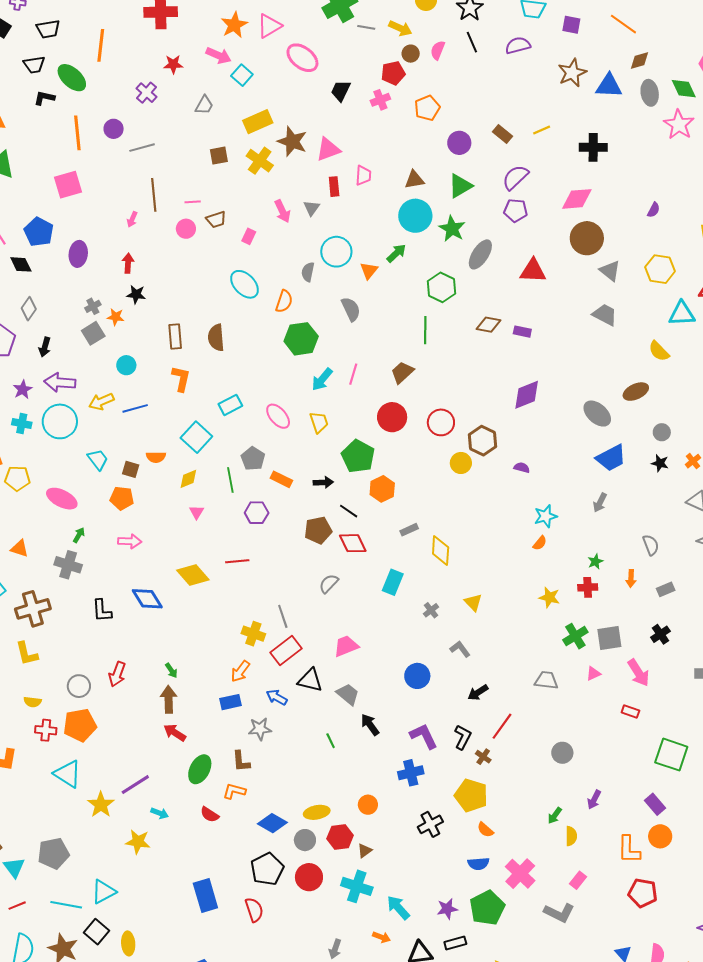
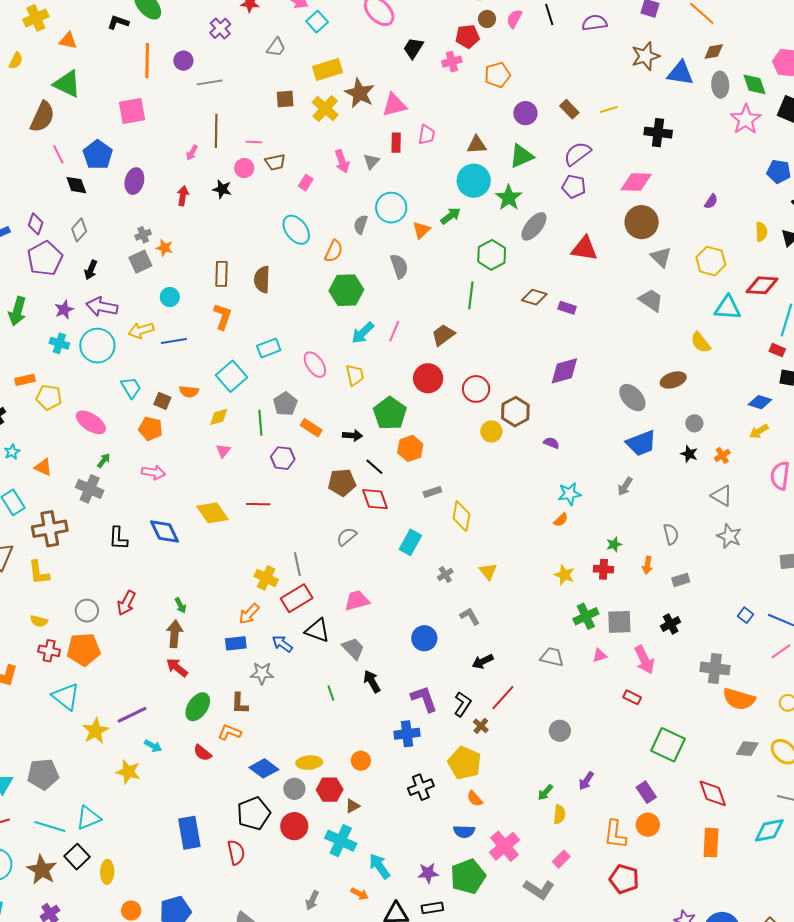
black star: (136, 294) -> (222, 189), moved

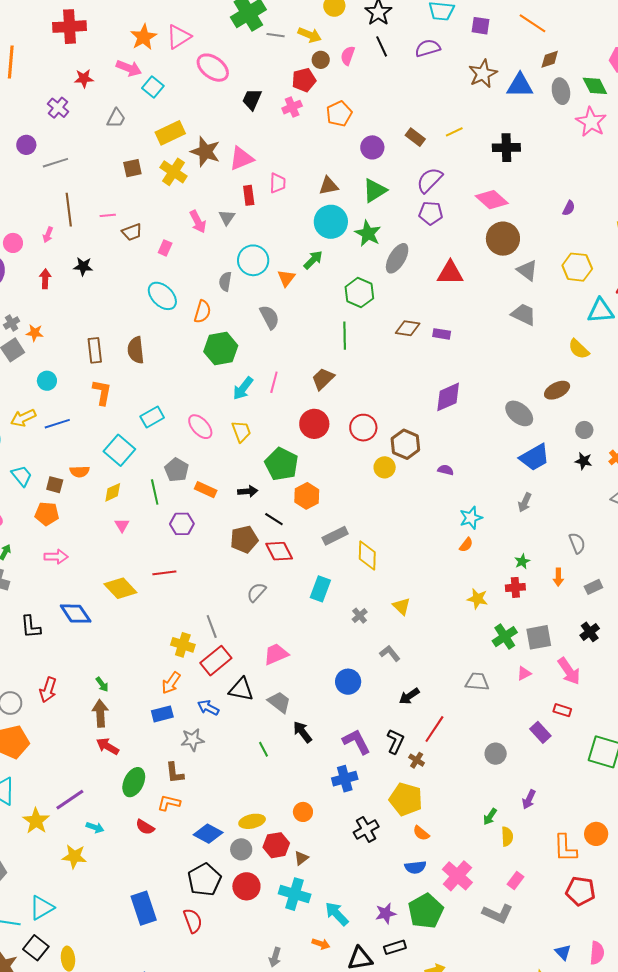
pink circle: (244, 168) -> (13, 243), moved
pink diamond: (636, 182) -> (492, 200), turned 48
gray rectangle: (432, 492) -> (335, 536), size x1.4
purple rectangle: (646, 792) -> (540, 732), moved

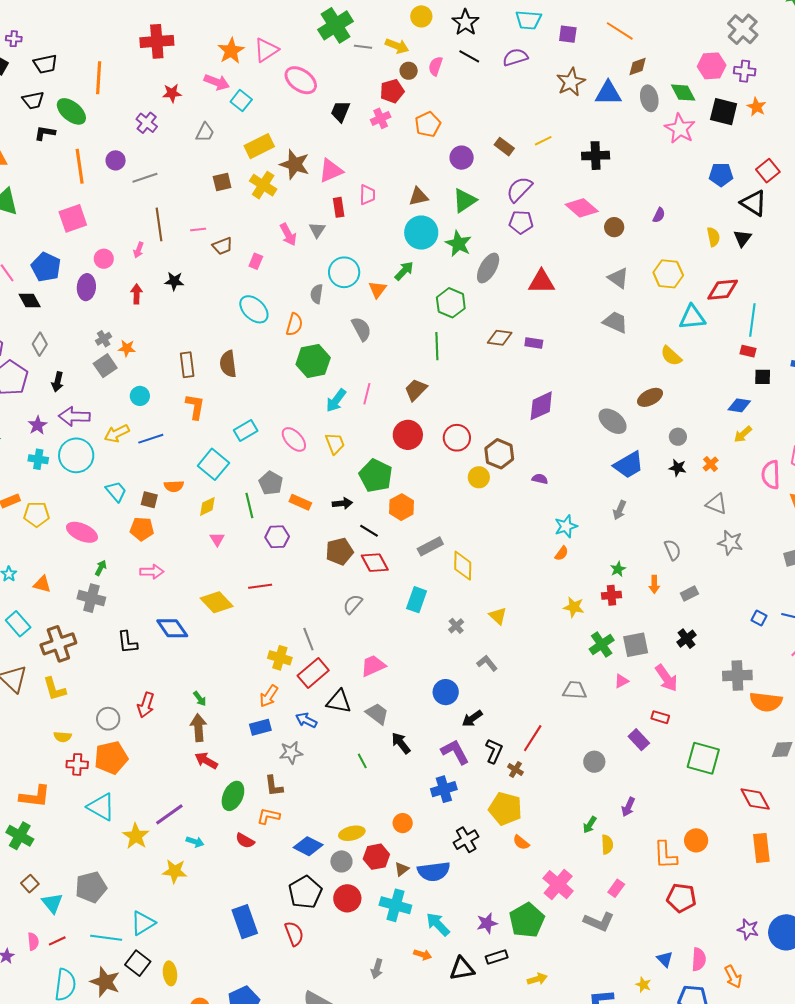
black line: (382, 46) -> (469, 56), turned -35
brown circle: (503, 239) -> (614, 227), moved, size x0.6
black arrow: (409, 696) -> (472, 718), moved
blue semicircle: (415, 867) -> (434, 871), moved, size x1.5

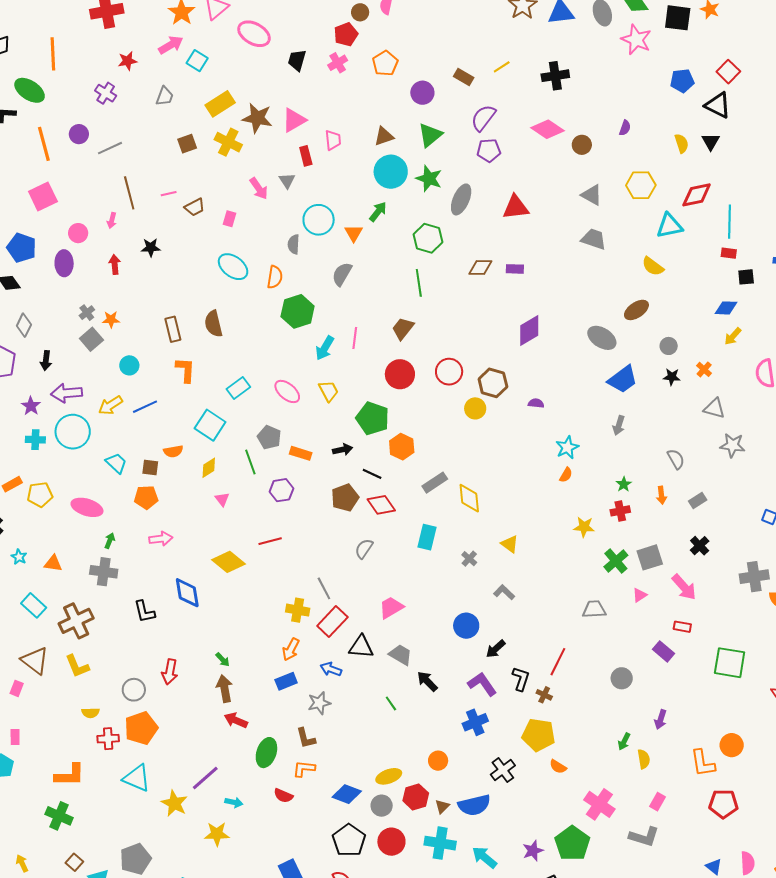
pink arrow: (217, 82) -> (171, 45), turned -45
gray semicircle: (361, 329) -> (342, 274), turned -115
blue diamond: (172, 628) -> (187, 593), turned 32

